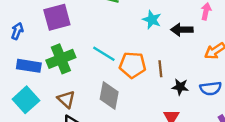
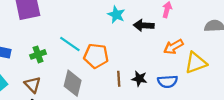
green cross: (61, 59) -> (38, 54), moved, size x0.6
brown line: (160, 69) -> (119, 79), moved

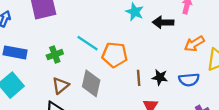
brown triangle: (33, 85) -> (60, 86), moved, turned 36

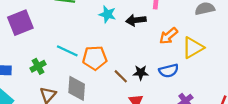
brown line: (139, 78) -> (121, 76), turned -32

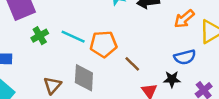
green cross: (38, 66) -> (40, 36), moved
black star: (141, 73) -> (172, 79), moved

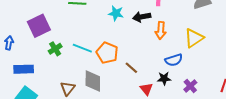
orange arrow: (184, 19) -> (161, 30), moved, turned -42
orange pentagon: (103, 44) -> (107, 53), turned 30

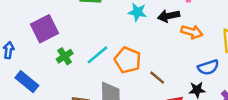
orange arrow: (161, 30) -> (192, 32), turned -78
cyan line: (82, 48) -> (97, 55), turned -60
blue rectangle: (24, 69) -> (27, 82), turned 42

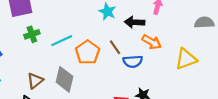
blue semicircle: (208, 67) -> (133, 61), moved
brown line: (157, 78) -> (115, 47), moved

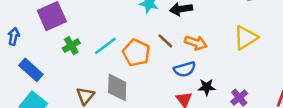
orange arrow: (152, 42) -> (196, 43), moved
blue semicircle: (133, 61) -> (185, 69), moved

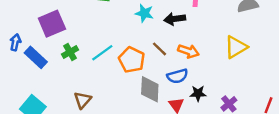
blue rectangle: (31, 70) -> (36, 57), moved
gray diamond: (117, 87) -> (150, 89), moved

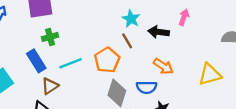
brown line: (159, 49) -> (127, 41), moved
cyan line: (102, 53) -> (71, 63), moved
blue rectangle: (36, 57) -> (36, 61), moved

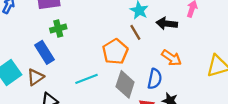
cyan line: (71, 63) -> (87, 79), moved
brown triangle: (50, 86) -> (35, 77), moved
blue semicircle: (147, 87) -> (155, 79), turned -78

